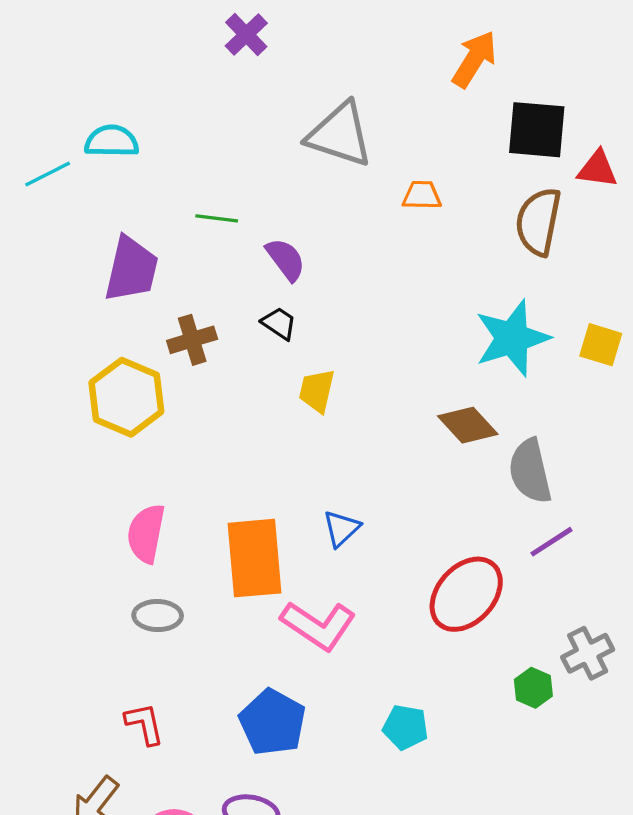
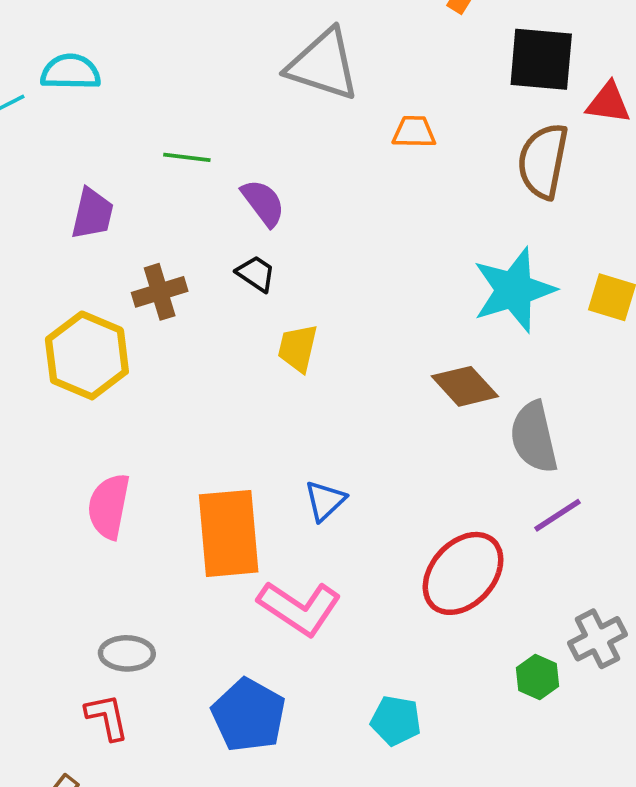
purple trapezoid: (131, 269) -> (92, 214), size x0.7
gray ellipse: (158, 616) -> (127, 653), moved

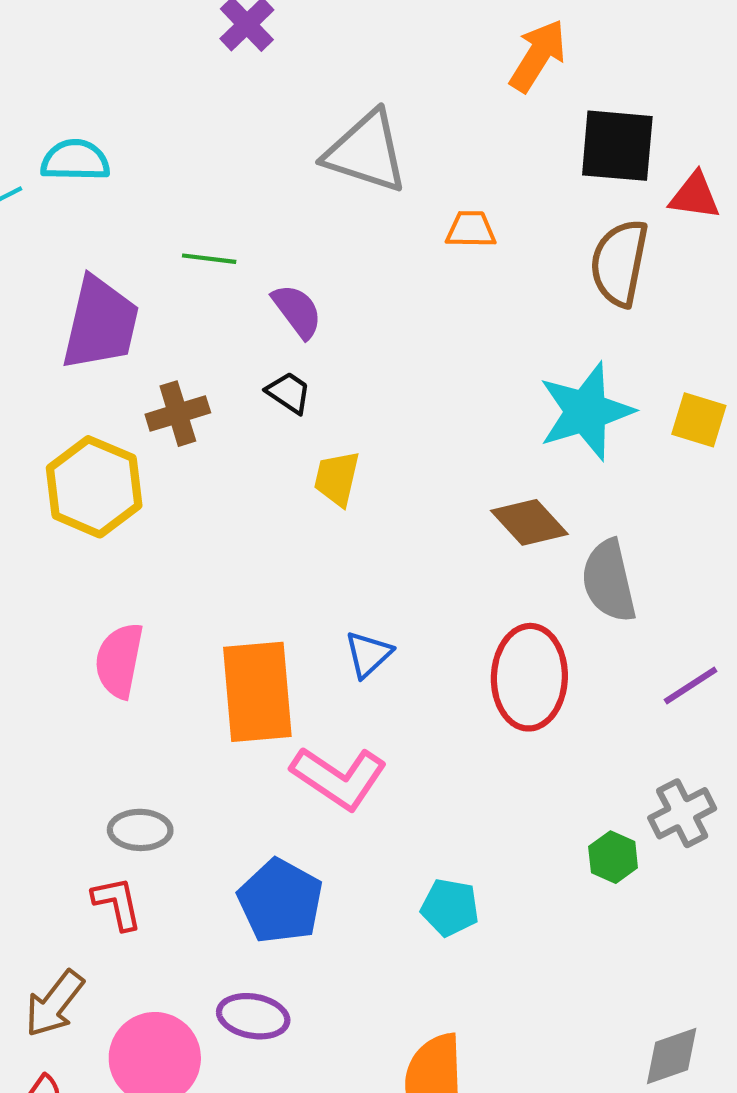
purple trapezoid: (92, 214) -> (100, 324), size x1.6
purple line: (558, 515) -> (691, 686), moved
red ellipse: (463, 573) -> (529, 677), moved, turned -40

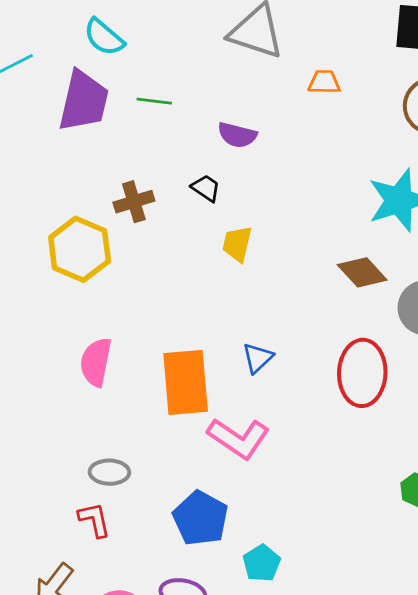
cyan semicircle: (75, 160) -> (104, 37), moved, turned -141
purple semicircle: (297, 311) -> (237, 135), moved, turned 141
purple trapezoid: (100, 324) -> (84, 101), moved
cyan pentagon: (450, 907) -> (262, 563), moved, turned 30

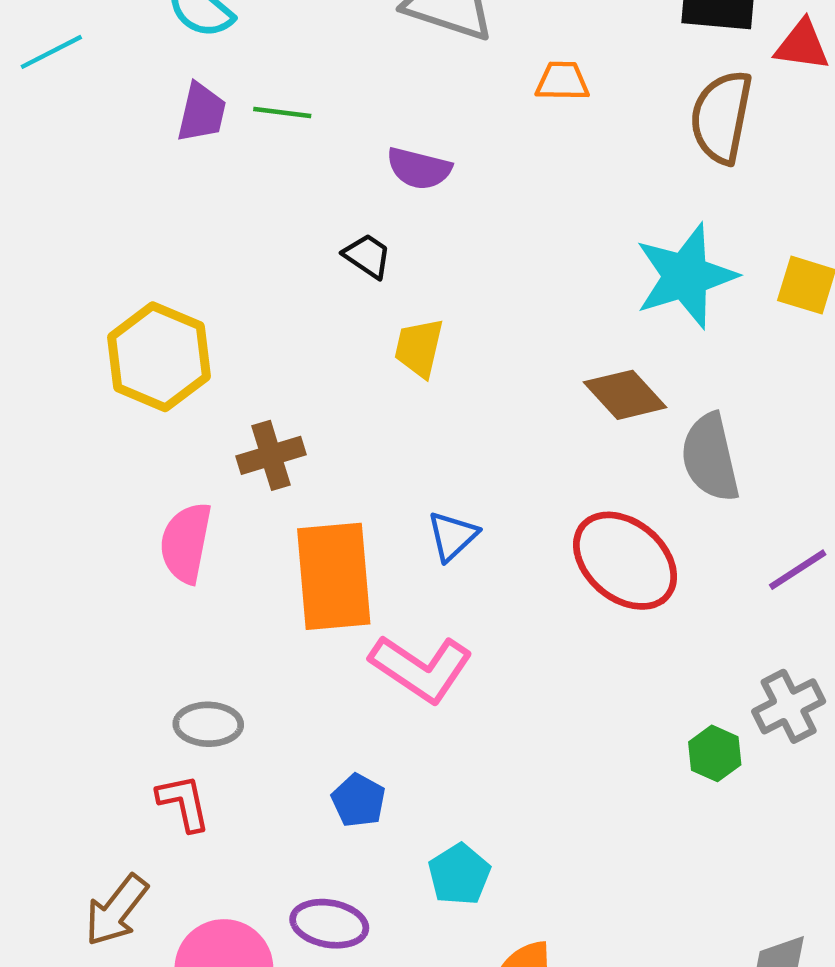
purple trapezoid: (84, 101) -> (202, 112), moved, size x0.6
brown cross: (134, 202) -> (271, 455), moved
red ellipse: (362, 373) -> (625, 561), turned -52
blue pentagon: (200, 518) -> (358, 800), size x0.6

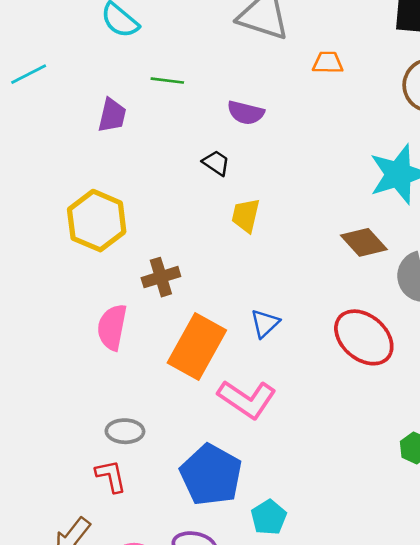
cyan line: (51, 52) -> (29, 74), moved
purple trapezoid: (202, 112) -> (112, 115), moved
orange rectangle: (334, 576) -> (197, 346), turned 34
blue pentagon: (358, 800) -> (211, 475), size x2.0

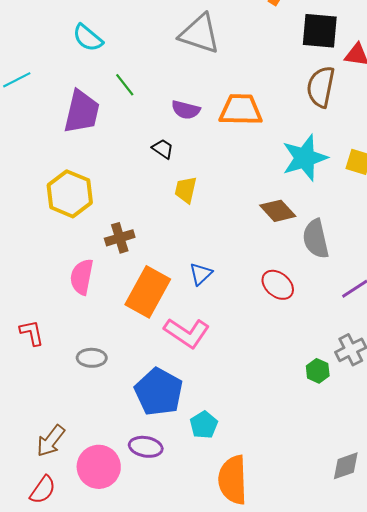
orange trapezoid: (328, 63) -> (241, 110), moved, size x1.8
green line: (167, 81) -> (125, 85), turned 45
purple trapezoid: (112, 115) -> (82, 112), size x1.6
red ellipse: (364, 337) -> (278, 285), size x0.7
red L-shape: (111, 476) -> (32, 333), moved

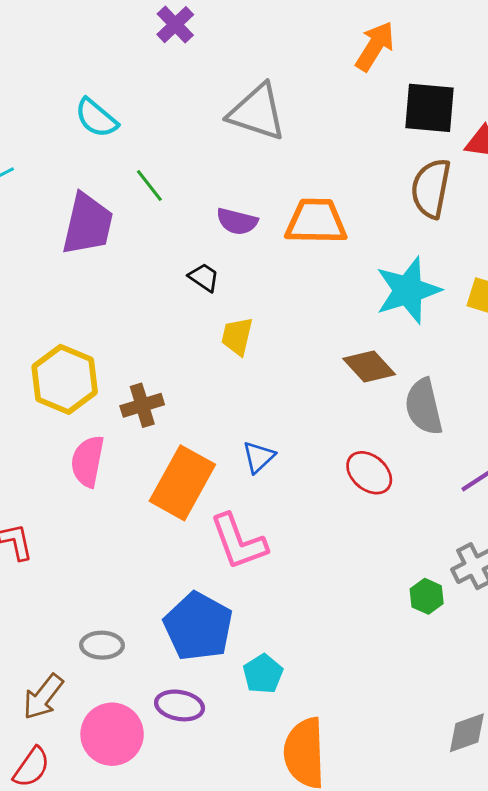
yellow hexagon: (70, 194) -> (65, 379), moved
pink L-shape: (187, 333) -> (238, 542), turned 36
gray ellipse: (92, 358) -> (102, 645), moved

